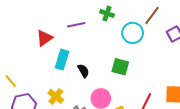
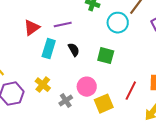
purple line: (76, 25) -> (63, 25), moved
black semicircle: (83, 71) -> (74, 50), moved

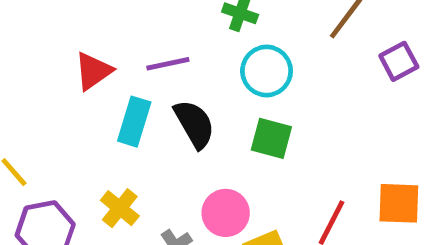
cyan circle: (118, 23) -> (267, 71), moved
black semicircle: (74, 50) -> (194, 124), size x1.5

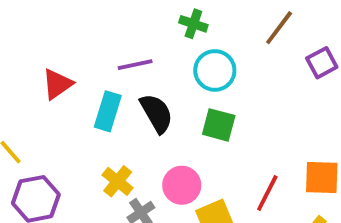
red triangle: (93, 71) -> (57, 84), moved
yellow cross: (120, 208) -> (118, 181), moved

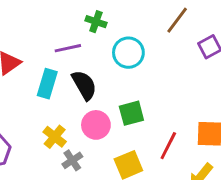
green cross: (193, 24) -> (96, 22), moved
green square: (219, 125) -> (131, 113), moved, turned -30
pink circle: (182, 185) -> (96, 125), moved

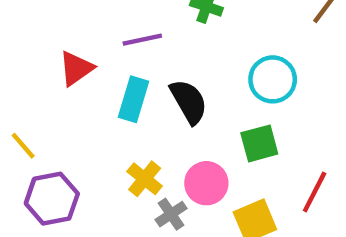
purple line: (68, 48) -> (142, 40), moved
cyan circle: (128, 53) -> (273, 79), moved
pink circle: (96, 125) -> (206, 183), moved

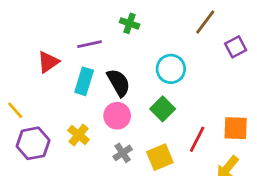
green square: (259, 143) -> (163, 109), turned -30
yellow cross: (145, 179) -> (79, 135), moved
pink circle: (206, 183) -> (117, 116), moved
gray cross: (171, 214) -> (123, 153), moved

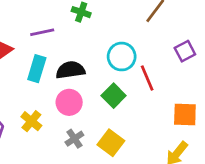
purple square: (236, 47) -> (185, 51), moved
black semicircle: (118, 83) -> (70, 70), turned -68
red line: (197, 139) -> (147, 78), moved, turned -50
yellow square: (160, 157) -> (111, 143), turned -30

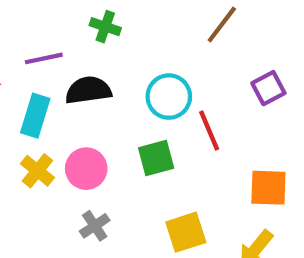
black semicircle: (70, 70) -> (88, 90), moved
green square: (114, 96) -> (156, 158), turned 30
yellow cross: (31, 121) -> (37, 171), moved
yellow square: (111, 143) -> (186, 232), moved, turned 35

